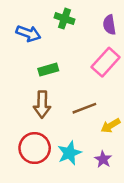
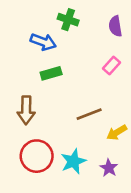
blue arrow: (28, 33) -> (43, 42), moved
pink rectangle: (106, 62) -> (111, 66), size x0.6
brown arrow: (42, 104) -> (26, 110), moved

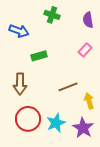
blue arrow: (43, 42) -> (19, 31), moved
yellow arrow: (117, 132) -> (89, 101), turned 105
purple star: (109, 168) -> (83, 128), size x1.5

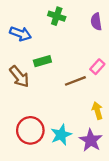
pink rectangle: (85, 50) -> (97, 67), moved
brown arrow: (20, 84) -> (19, 77), moved, turned -40
brown line: (68, 87) -> (75, 81), moved

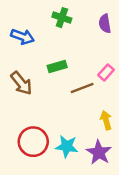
green rectangle: (42, 61) -> (57, 66), moved
cyan star: (61, 135) -> (67, 146), turned 30

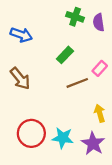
green cross: (62, 18) -> (75, 17), moved
green rectangle: (57, 66) -> (65, 55), moved, turned -30

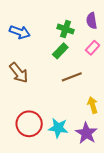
green cross: (75, 17) -> (66, 29), moved
pink rectangle: (100, 68) -> (93, 48), moved

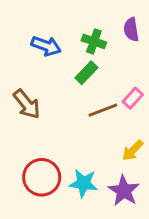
blue arrow: (20, 32) -> (46, 46), moved
pink rectangle: (93, 48) -> (133, 98), moved
yellow arrow: (93, 105) -> (133, 150), turned -119

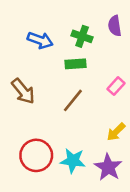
green rectangle: (86, 73) -> (75, 64), turned 42
brown line: (103, 110) -> (73, 100), moved, turned -30

